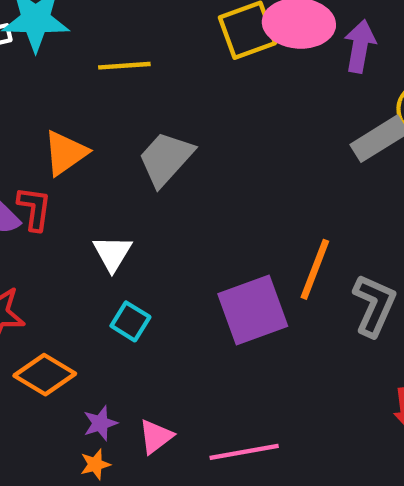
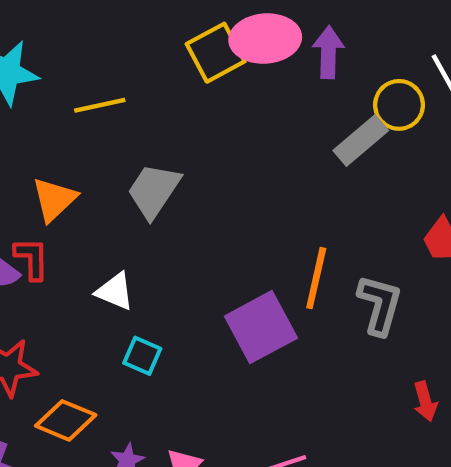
white triangle: (112, 253) -> (115, 291), turned -30

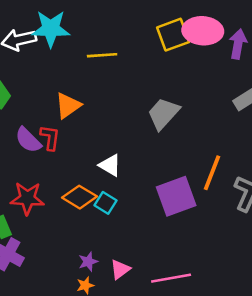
gray trapezoid: (154, 191) -> (163, 113), moved
white triangle: (115, 291) -> (110, 165), moved
orange diamond: (66, 420) -> (80, 197), moved

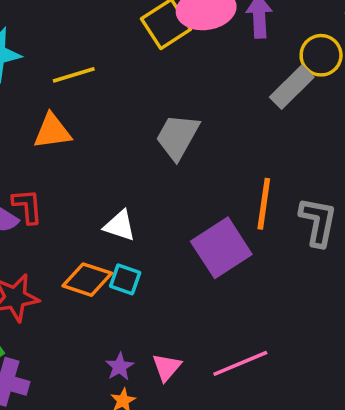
orange triangle: (68, 106) -> (52, 131), moved, turned 40

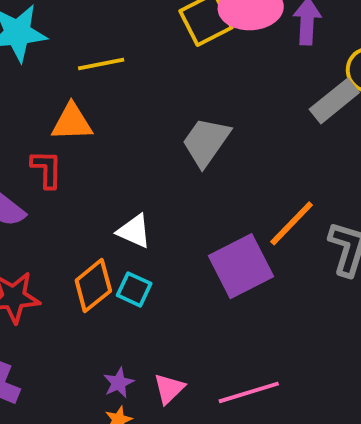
orange line: (264, 204) -> (292, 223), turned 30
red L-shape: (27, 206) -> (47, 169), moved
orange diamond: (87, 280) -> (93, 286), turned -63

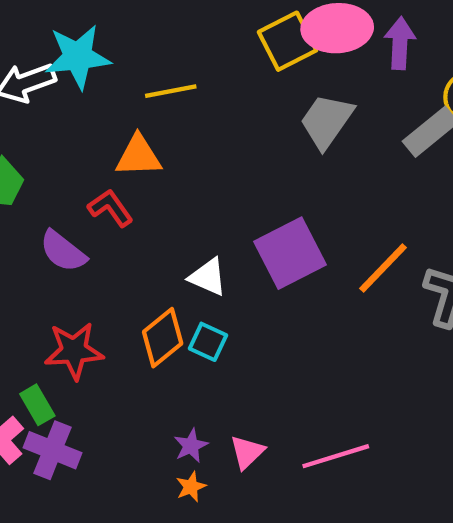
gray trapezoid: (206, 142) -> (327, 121), moved
red L-shape: (47, 169) -> (110, 208), turned -36
purple square: (241, 266) -> (290, 253), moved

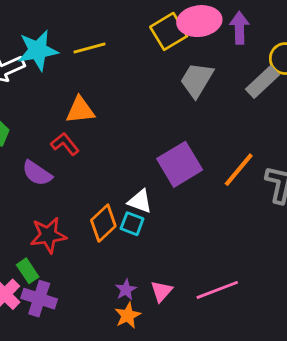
yellow line: (171, 91) -> (89, 48), moved
white triangle: (208, 277) -> (140, 201), moved
orange star: (191, 487) -> (128, 315), size x1.4

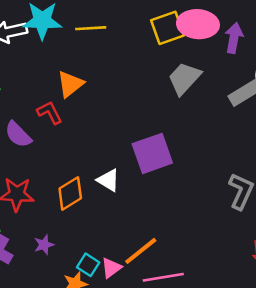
orange triangle: (80, 110) -> (70, 84), turned -44
orange line: (239, 170) -> (141, 251), moved
cyan square: (132, 224) -> (88, 265), moved
purple star: (126, 290) -> (44, 245), moved

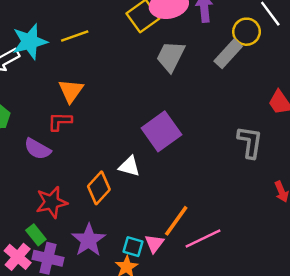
red L-shape: (50, 113) -> (60, 121), turned -45
purple star: (44, 245) -> (89, 240), size x1.8

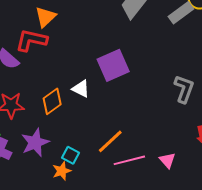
red L-shape: (60, 121) -> (31, 40), size x1.5
pink triangle: (154, 243) -> (167, 160), moved, turned -30

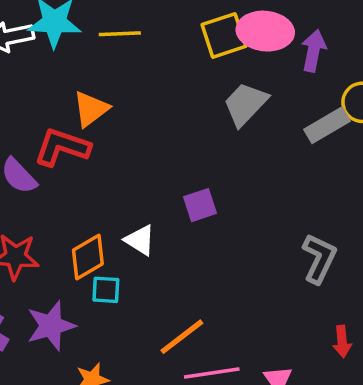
purple square: (113, 65) -> (200, 205), size x0.6
cyan square: (71, 155) -> (106, 290), moved, turned -30

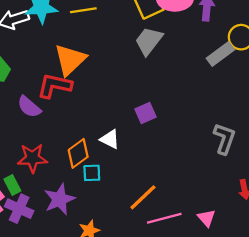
gray trapezoid: (245, 104) -> (149, 41), moved
orange triangle: (91, 109) -> (70, 60), size x1.4

